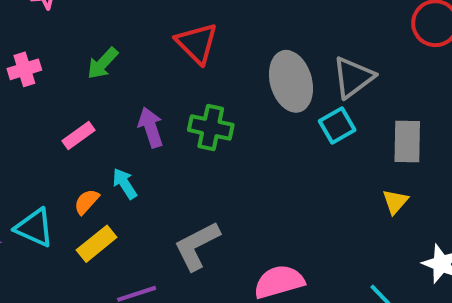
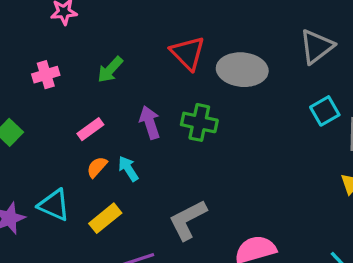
gray triangle: (353, 77) -> (317, 47), moved
gray ellipse: (291, 81) -> (242, 70), moved, turned -69
cyan square: (337, 125) -> (325, 111), moved
orange semicircle: (87, 202) -> (97, 167), moved

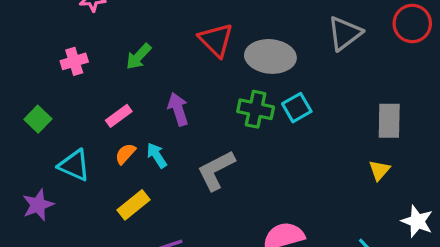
cyan square: (325, 111) -> (297, 108), moved
green cross: (199, 122) -> (256, 109), moved
cyan triangle: (54, 205) -> (74, 165), moved
gray L-shape: (188, 220) -> (216, 170), moved

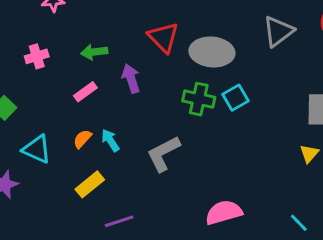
green arrow: (139, 56) -> (94, 52), turned 40
purple arrow: (178, 109) -> (131, 78), moved
pink rectangle: (119, 116) -> (85, 92), moved

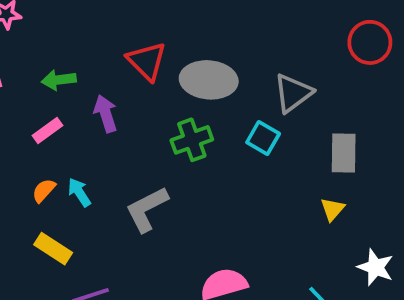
gray triangle: (278, 31) -> (293, 93), moved
cyan square: (236, 98) -> (263, 138), moved, turned -30
green cross: (199, 99) -> (192, 140), turned -32
yellow rectangle: (90, 184) -> (53, 249), turned 72

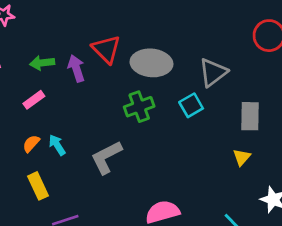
purple arrow: (106, 114) -> (76, 68), moved
cyan square: (263, 138) -> (191, 105), turned 30
yellow rectangle: (53, 249) -> (38, 186), turned 32

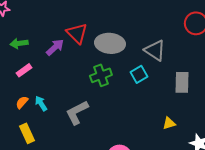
green arrow: (42, 63) -> (19, 43), moved
purple arrow: (76, 68) -> (55, 47), turned 66
gray triangle: (213, 72) -> (155, 50), turned -50
yellow triangle: (242, 157) -> (169, 123), moved, turned 32

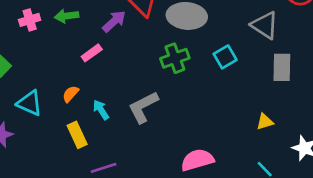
gray triangle: (155, 50) -> (265, 25), moved
pink rectangle: (24, 70) -> (92, 53), moved
cyan arrow: (41, 103) -> (101, 110), moved

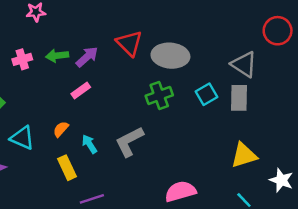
purple arrow: (114, 21) -> (87, 57), moved
gray rectangle: (282, 67) -> (239, 98), moved
yellow triangle: (265, 122) -> (244, 155), size x1.6

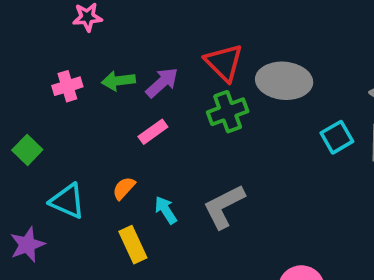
green cross: (159, 95) -> (228, 112), moved

